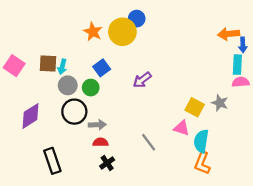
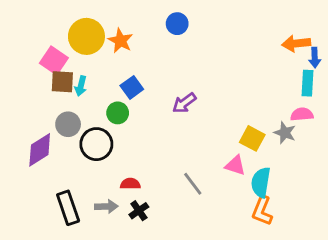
yellow circle: (122, 32) -> (86, 36), moved
pink square: (14, 66) -> (54, 60), moved
pink semicircle: (241, 82) -> (302, 114), moved
gray circle: (68, 85) -> (68, 124), moved
gray arrow: (97, 125) -> (106, 206), moved

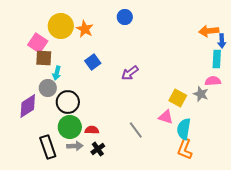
cyan arrow: (81, 86) -> (57, 73), moved
green circle: (118, 113) -> (70, 127), moved, size x1.5

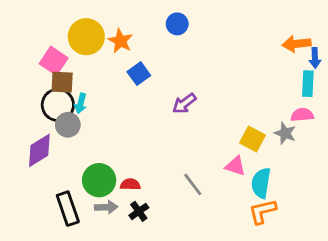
blue square: (93, 62) -> (139, 74), moved
black circle: (68, 102) -> (58, 105), moved
orange L-shape: (185, 149) -> (262, 211), turned 55

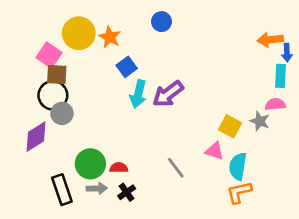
cyan arrow: (81, 103) -> (138, 94), moved, size x1.5
purple arrow: (184, 103) -> (168, 94), size x1.4

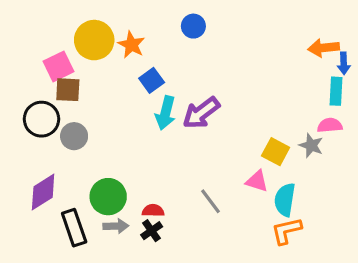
pink square: (49, 55) -> (59, 66), turned 30
black circle: (53, 95) -> (41, 119), moved
purple diamond: (36, 137) -> (43, 192), moved
red semicircle: (119, 168) -> (153, 211), moved

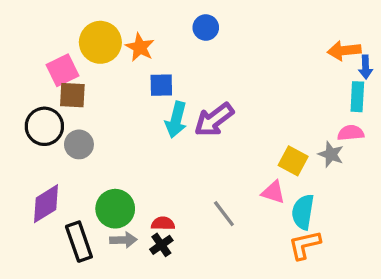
blue square: (152, 80) -> (161, 85), turned 35

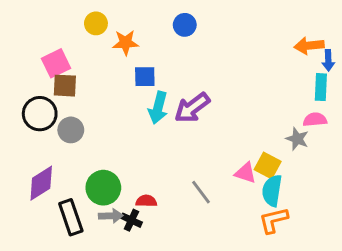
yellow circle: (100, 42) -> (96, 23), moved, size x0.6
orange star: (140, 47) -> (126, 43), turned -30
yellow square: (293, 161) -> (268, 165), moved
black cross: (161, 245) -> (131, 220), moved, turned -30

